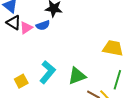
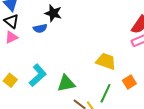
pink triangle: (26, 28) -> (11, 37), moved
yellow square: (21, 81) -> (10, 80), turned -32

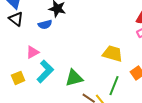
pink triangle: (11, 37) -> (33, 52), moved
yellow square: (10, 80) -> (18, 78), turned 32

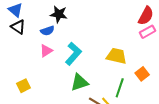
pink triangle: (33, 52) -> (46, 51), moved
cyan L-shape: (45, 71) -> (73, 54), moved

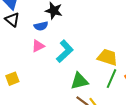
green triangle: (79, 82) -> (79, 81), moved
green line: (120, 88) -> (112, 79), moved

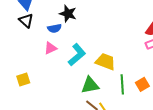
yellow trapezoid: (108, 57) -> (105, 62), moved
green line: (112, 79) -> (122, 84), turned -30

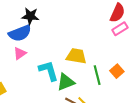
blue semicircle: (54, 28) -> (20, 33), size x1.6
cyan L-shape: (77, 55) -> (49, 71), moved, turned -55

